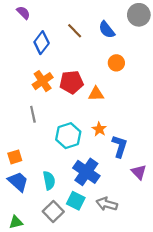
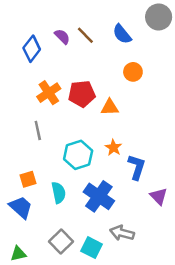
purple semicircle: (23, 13) -> (62, 37), moved
blue diamond: (42, 43) -> (32, 49), moved
orange square: (15, 157) -> (28, 179), moved
cyan semicircle: (49, 180) -> (59, 193), moved
cyan square: (76, 201) -> (92, 248), moved

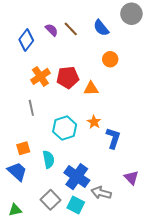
blue cross: (99, 196) -> (77, 177), moved
purple triangle: (159, 196) -> (131, 178), moved

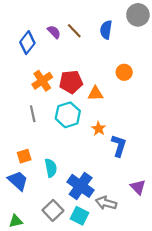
blue semicircle: (101, 28) -> (106, 30), turned 48
orange circle: (110, 59) -> (124, 72), moved
cyan hexagon: (65, 128) -> (68, 115), moved

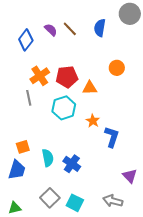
gray line: (33, 114) -> (29, 98), moved
blue trapezoid: (18, 181) -> (17, 170), turned 65
blue cross: (81, 186) -> (72, 164), moved, size x0.7
gray arrow: (106, 203) -> (113, 201), moved

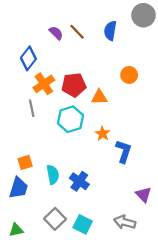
blue diamond: (26, 40) -> (28, 58), moved

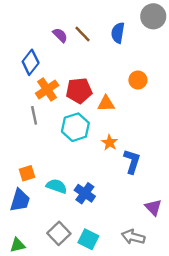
cyan semicircle: (53, 175) -> (57, 186), turned -60

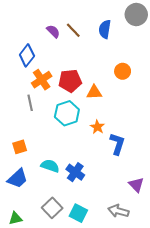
orange square: (27, 173) -> (20, 147), moved
blue trapezoid: (20, 200) -> (18, 178), turned 30

